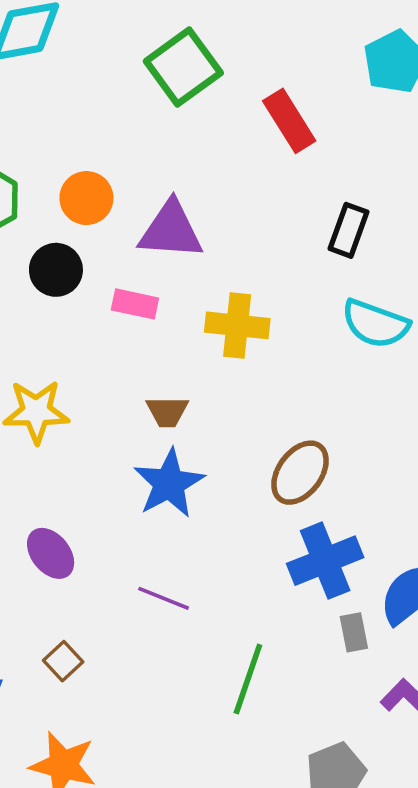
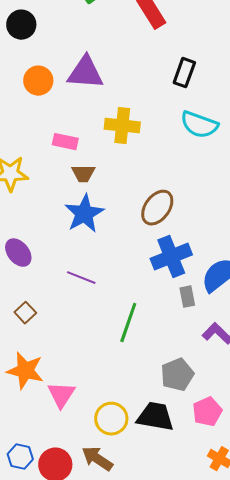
orange circle: (86, 198) -> (38, 81), moved
black circle: (56, 270) -> (21, 25), moved
pink rectangle: (135, 304) -> (65, 142), moved

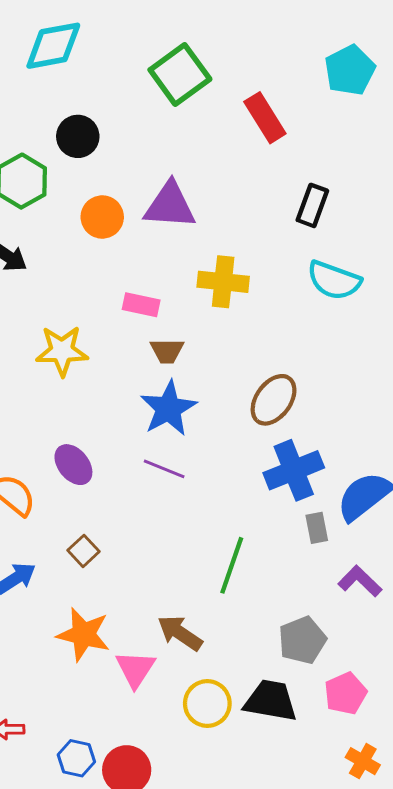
purple line: (81, 278) -> (164, 469), moved
brown arrow: (97, 459) -> (180, 633), moved

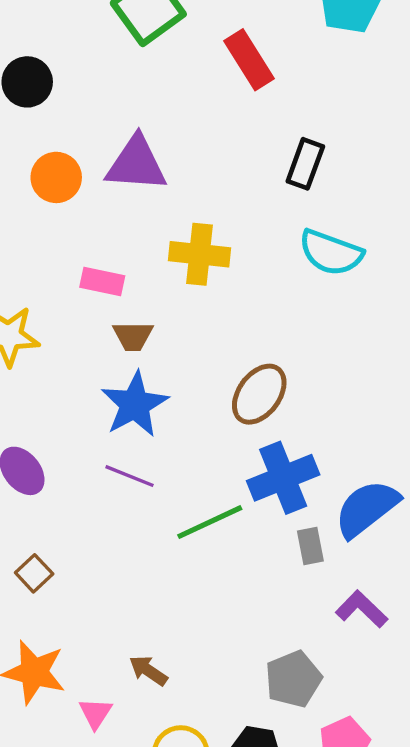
green line: (232, 565) -> (210, 522), moved, turned 46
brown arrow: (180, 633) -> (148, 671), size x0.7
pink triangle: (135, 669) -> (95, 713), size x0.7

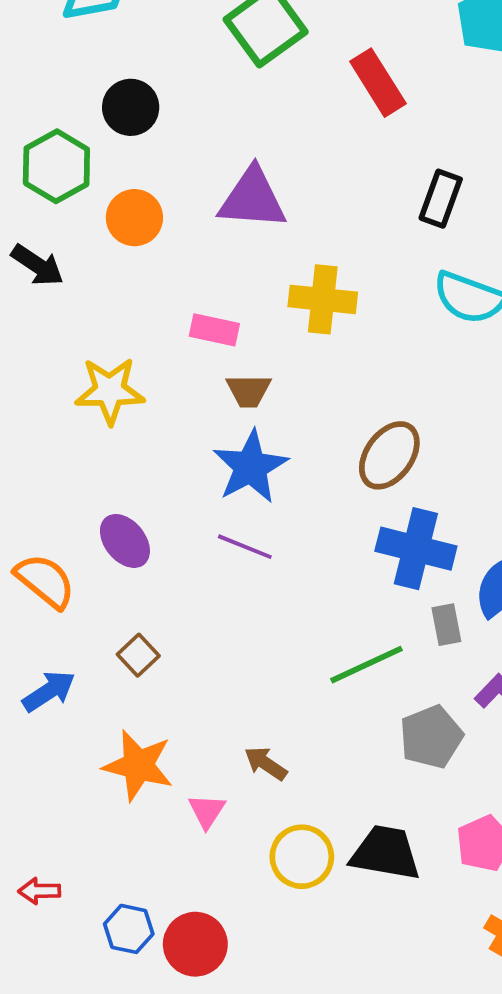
orange circle: (56, 177) -> (134, 218), moved
blue cross: (283, 478) -> (416, 549), turned 36
green line: (210, 522) -> (366, 665), moved
gray pentagon: (293, 679) -> (431, 737), moved

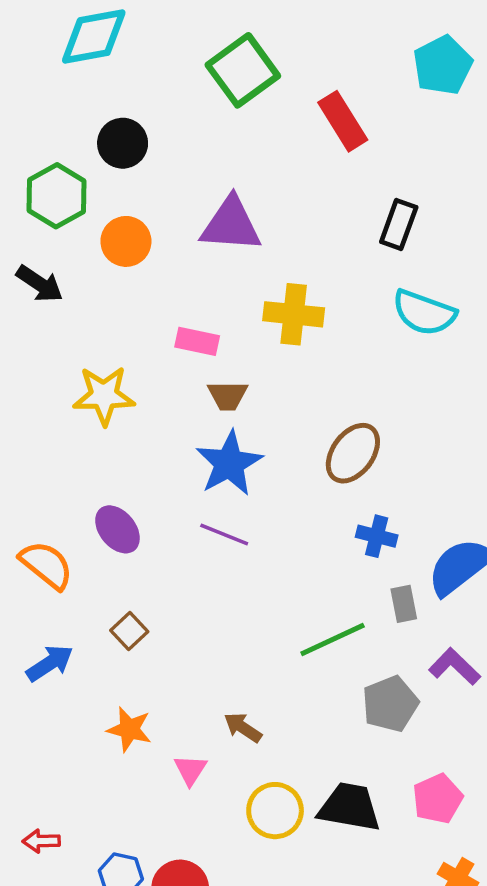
blue cross: (416, 549) -> (377, 536), size x0.6
orange star: (138, 765) -> (129, 729), size x0.7

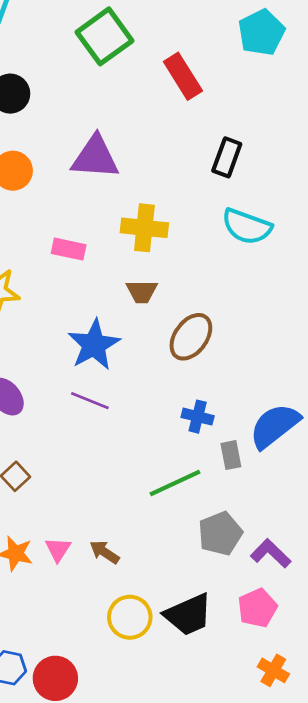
brown trapezoid: (228, 396) -> (142, 292), moved
blue cross: (377, 536) -> (198, 417), moved
purple L-shape: (455, 667) -> (271, 553), moved
pink triangle: (190, 770) -> (58, 549), moved
black trapezoid: (350, 807) -> (188, 615), turned 146

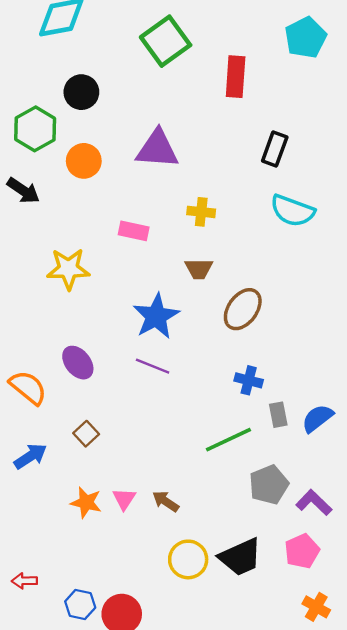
red rectangle: (183, 76) -> (236, 77), turned 36
yellow cross: (144, 228) -> (201, 212), size x0.7
blue semicircle: (275, 426) -> (317, 418), moved, size x0.7

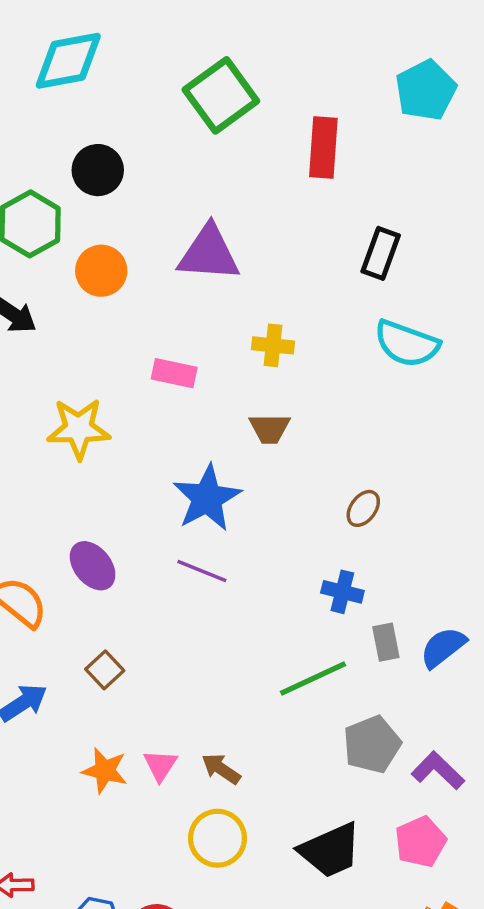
brown ellipse: (243, 309) -> (363, 508), moved, size x0.6
yellow circle: (188, 559) -> (217, 838), moved

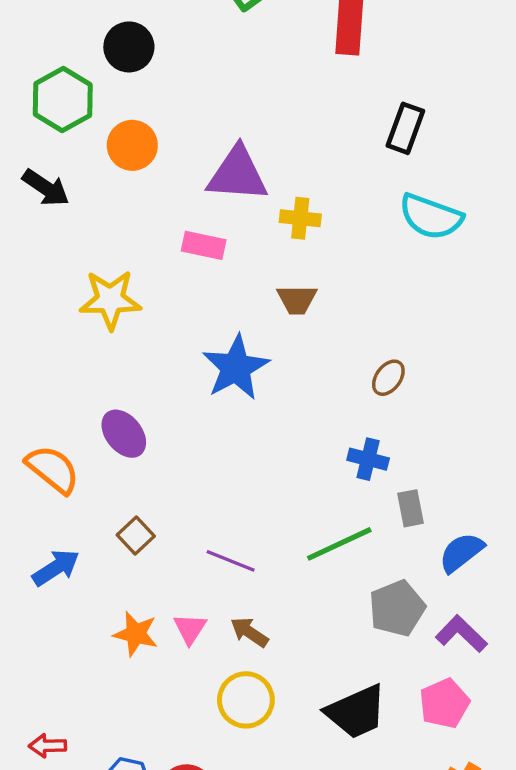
purple triangle: (209, 253) -> (237, 174), moved
purple line: (202, 571) -> (231, 561), moved
blue semicircle: (443, 647) -> (461, 552), moved

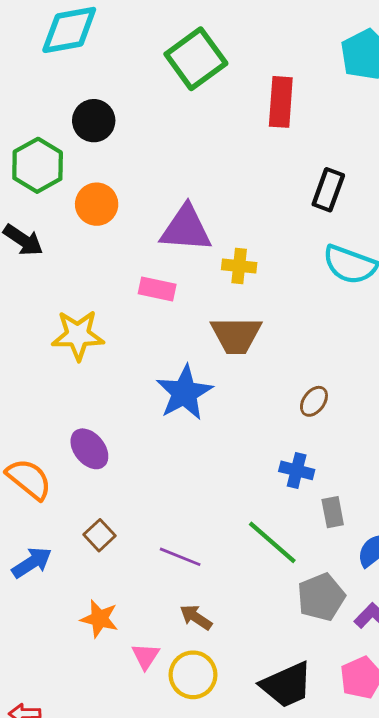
brown trapezoid: (297, 300) -> (236, 335), size x1.5
green line: (339, 544) -> (272, 542), turned 66
pink triangle: (190, 629) -> (146, 656), moved

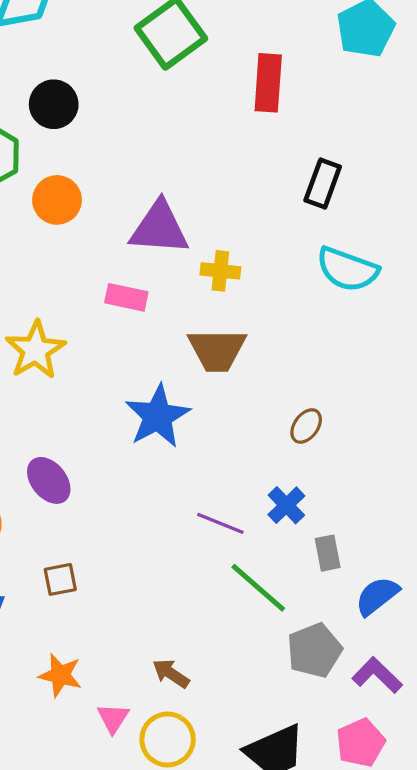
yellow star: (78, 335) -> (36, 350), turned -30
blue cross: (297, 470) -> (286, 505), turned 32
brown square: (99, 535) -> (60, 579), turned 32
purple line: (180, 557) -> (220, 523), moved

